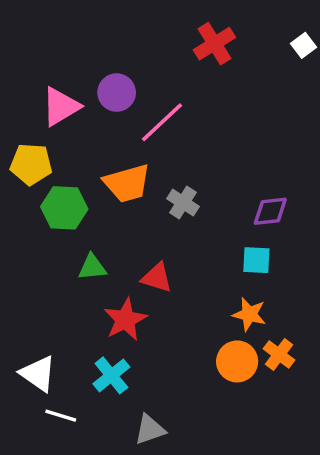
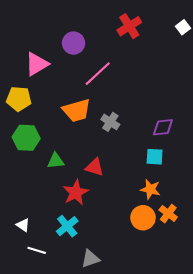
purple circle: (117, 93) -> (74, 43), moved
green hexagon: (64, 208) -> (26, 138), moved
white triangle: (38, 374) -> (23, 225), size x0.6

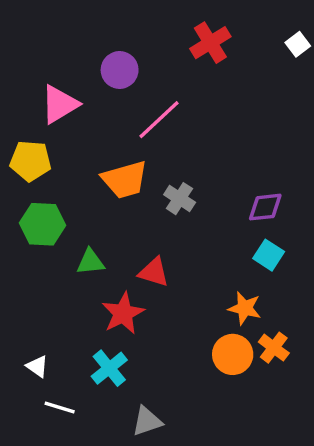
cyan square: (155, 157) -> (269, 255), moved, turned 30

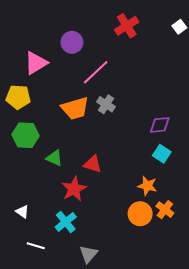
gray cross: (180, 199) -> (106, 104), moved
green triangle: (90, 262) -> (54, 158), turned 30
white triangle: (37, 366) -> (22, 212), moved
gray triangle: (147, 421) -> (88, 254), turned -30

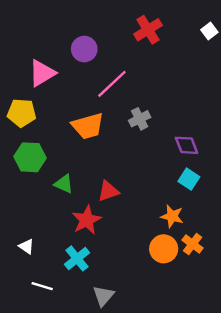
gray cross: (106, 104) -> (140, 119), moved, turned 30
purple diamond: (160, 125) -> (187, 145), turned 75
red triangle: (93, 164) -> (108, 191), turned -36

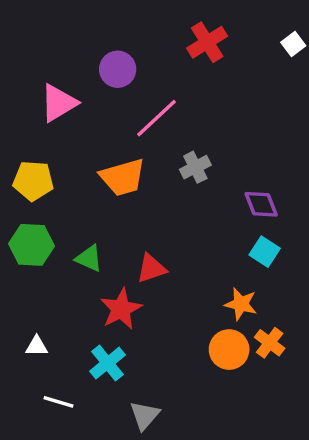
yellow pentagon: (22, 113) -> (33, 181), moved
green hexagon: (30, 157) -> (32, 245), moved
white triangle: (26, 246) -> (37, 346), turned -35

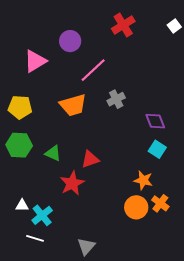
cyan cross: (107, 363) -> (42, 215), moved

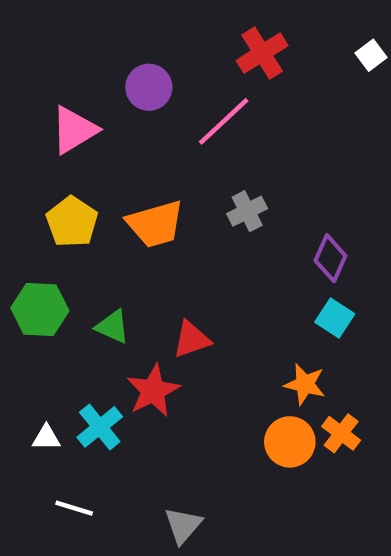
pink line: (93, 70) -> (224, 121), moved
yellow pentagon: (20, 107) -> (72, 222), moved, turned 30
purple diamond: (155, 121) -> (330, 258), turned 45
cyan cross: (42, 215) -> (100, 427), moved

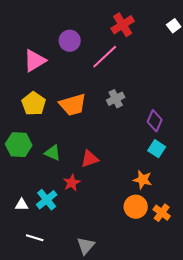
red star: (153, 391) -> (72, 183), size x0.7
orange cross: (341, 433) -> (162, 213), moved

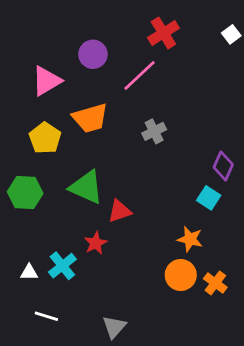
orange trapezoid: (73, 105) -> (90, 118), moved
purple diamond: (155, 121) -> (223, 166), moved
green triangle: (53, 153) -> (86, 187), moved, size x1.6

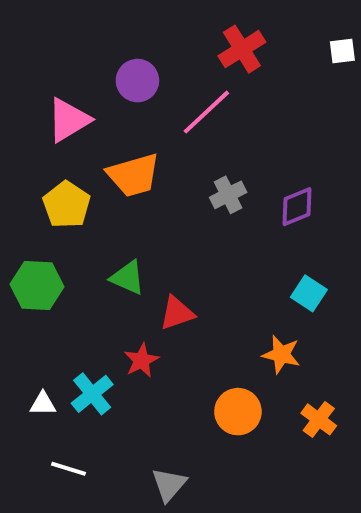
white square: (231, 34) -> (342, 51), turned 30
purple diamond: (223, 166) -> (297, 207), moved, turned 44
green triangle: (86, 187) -> (128, 278), size x0.7
orange circle: (181, 275) -> (238, 412), moved

